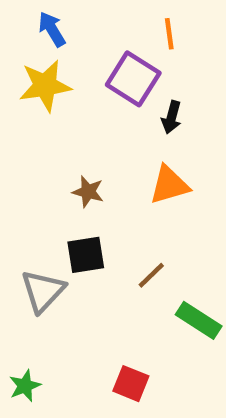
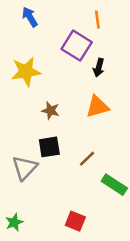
yellow star: (45, 86) -> (26, 72), moved

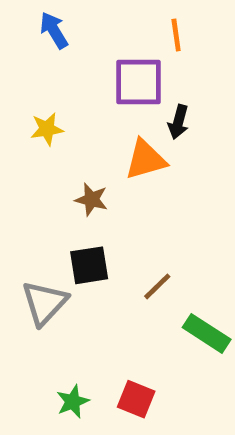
purple square: (77, 46) -> (138, 82), turned -32
yellow star: (26, 72) -> (47, 129), size x0.6
orange triangle: (97, 107) -> (146, 160), moved
green star: (14, 222) -> (73, 402), moved

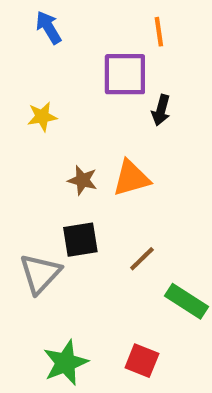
orange triangle: (146, 160) -> (131, 178), moved
red square: (136, 399) -> (142, 361), moved
green star: (73, 402) -> (66, 363), size x1.5

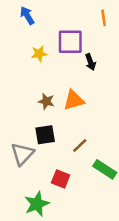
orange line: (159, 32) -> (104, 18), moved
black arrow: (161, 110) -> (90, 62), turned -35
yellow star: (42, 117) -> (39, 54), moved
red square: (142, 361) -> (61, 179), moved

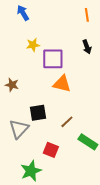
purple square: (70, 42) -> (53, 59), moved
black arrow: (90, 62) -> (87, 47), moved
orange triangle: (74, 100) -> (62, 84), turned 30
brown star: (46, 101) -> (12, 85), moved

